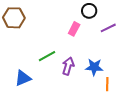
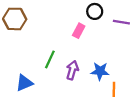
purple line: (108, 28) -> (121, 22), moved, turned 35
green line: (47, 56) -> (50, 59), turned -36

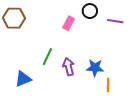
pink rectangle: (79, 31) -> (69, 23), moved
purple arrow: (72, 70) -> (69, 67), turned -30

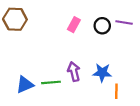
black circle: (90, 11) -> (102, 26), moved
green line: (47, 57) -> (51, 82), moved, turned 60

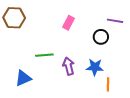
black circle: (102, 26) -> (101, 37), moved
green line: (51, 82) -> (44, 55), moved

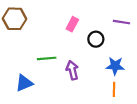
black circle: (101, 37) -> (96, 39), moved
blue star: (95, 67) -> (115, 66), moved

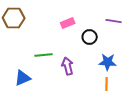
pink rectangle: (72, 24) -> (68, 23), turned 40

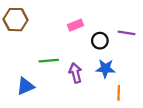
purple line: (114, 21) -> (127, 33), moved
blue star: (108, 62) -> (105, 68), moved

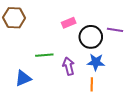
black circle: (100, 41) -> (91, 37), size x1.5
orange line: (119, 93) -> (92, 84), moved

